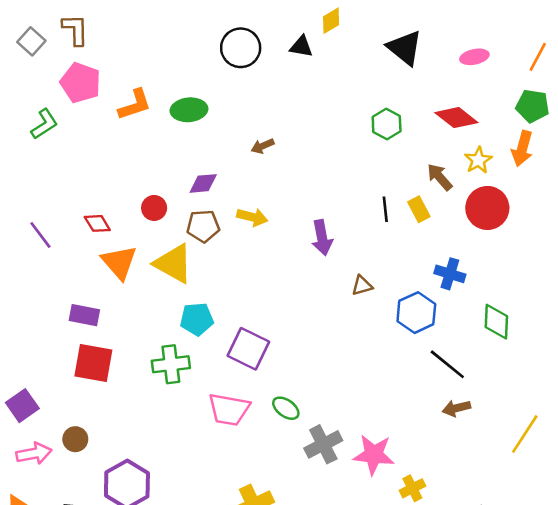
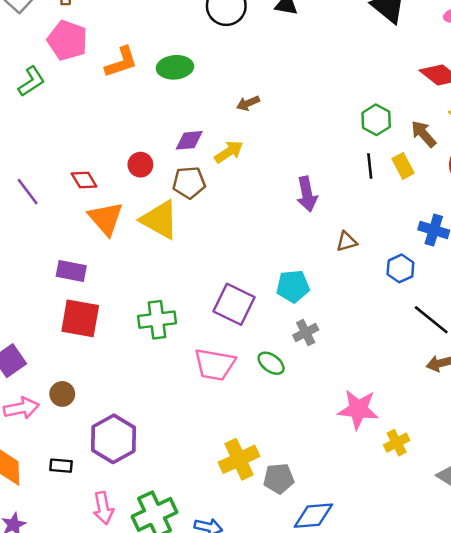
green hexagon: (387, 124) -> (376, 120), moved
yellow arrow: (252, 217) -> (229, 152), moved, turned -48
blue hexagon: (416, 313) -> (400, 268), size x0.7
cyan pentagon: (197, 319) -> (293, 286), moved
gray cross: (323, 444) -> (306, 332), moved, size x0.7

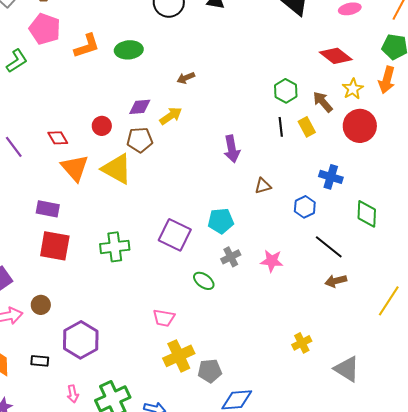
pink trapezoid: (215, 365) -> (164, 318), moved, size x0.7
pink star: (358, 409) -> (272, 261), moved, size x0.7
pink arrow: (103, 508) -> (73, 394), size x0.7

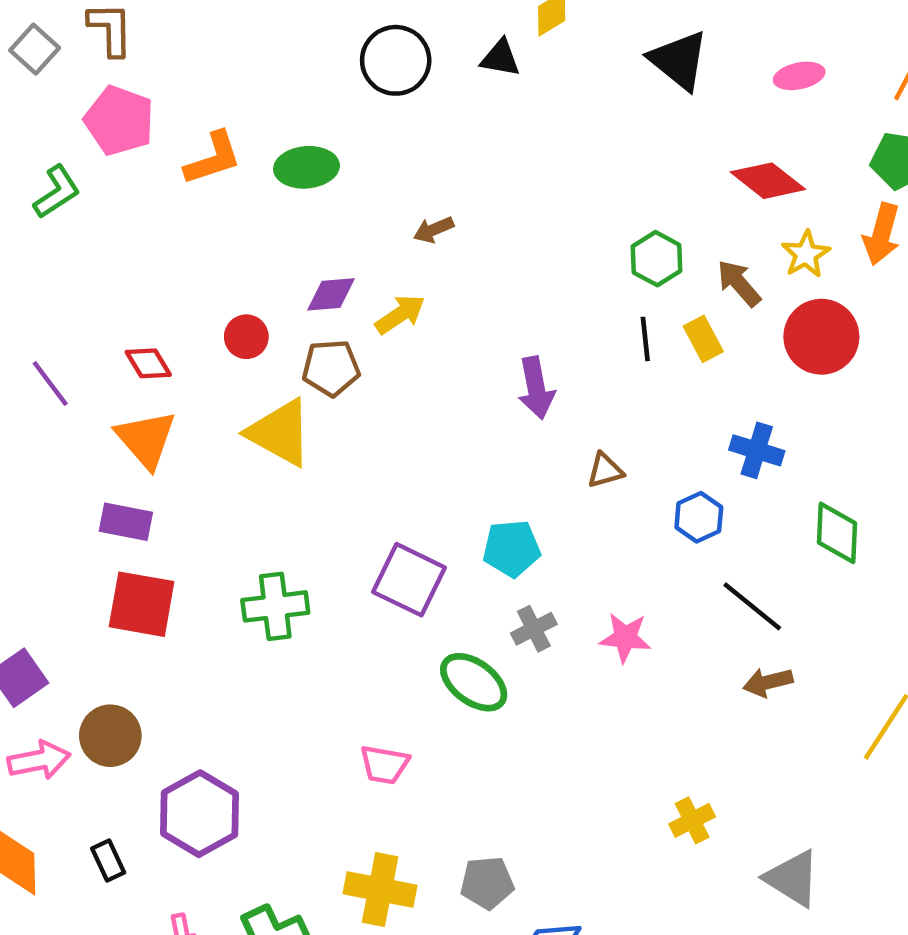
orange triangle: (75, 168) -> (146, 439), moved
green ellipse: (204, 281) -> (474, 682), size x1.4
brown circle: (41, 305) -> (110, 736), size x1.4
yellow cross: (179, 356) -> (380, 889), moved, turned 36
black rectangle: (40, 361) -> (108, 861), turned 60

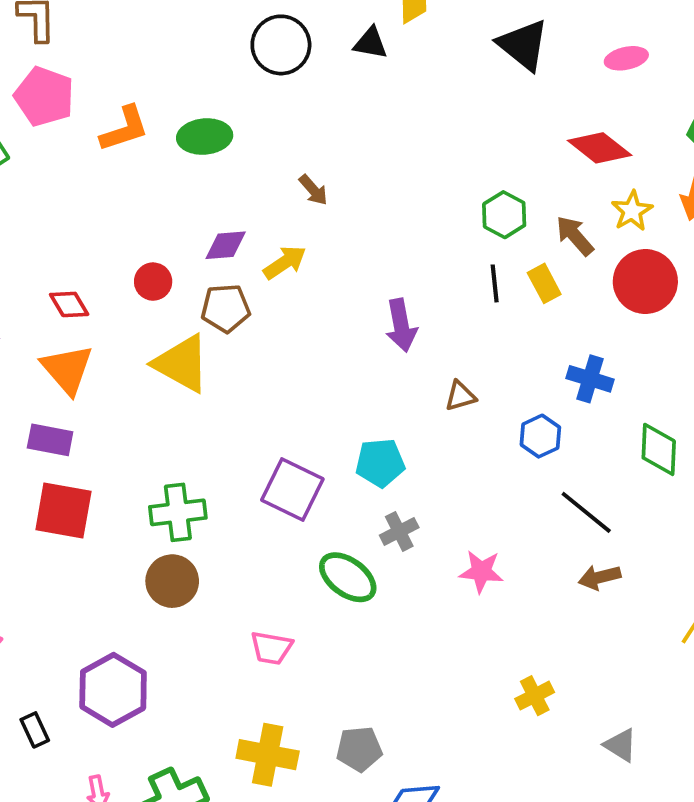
brown arrow: (434, 230) -> (313, 190), turned -108
pink star: (625, 638) -> (481, 572), moved
brown circle: (110, 736) -> (172, 581), moved
gray triangle: (792, 878) -> (621, 745), size x0.7

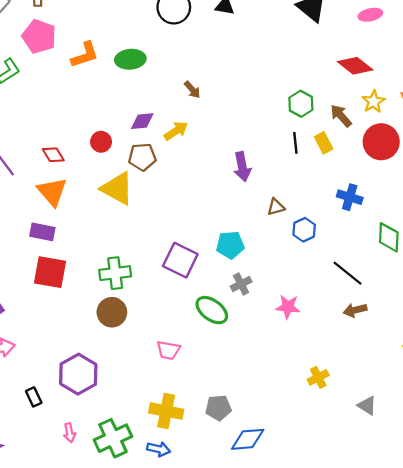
blue hexagon: (540, 436) -> (304, 230), moved

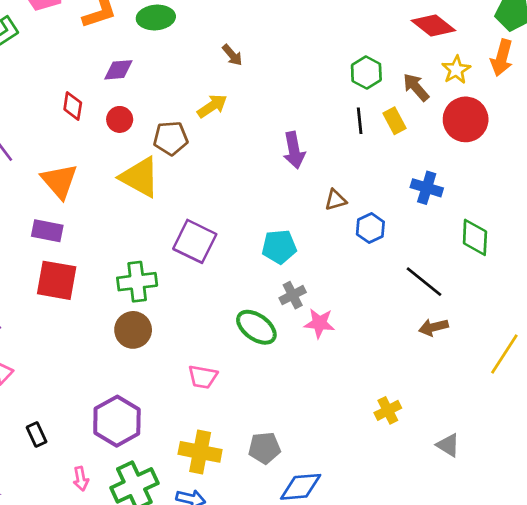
purple diamond: (142, 121) -> (118, 70), moved
red diamond: (53, 155) -> (73, 106), moved, turned 40
purple square: (180, 260) -> (195, 241), moved
pink star: (288, 307) -> (319, 323), moved
purple hexagon: (78, 374) -> (117, 421), moved

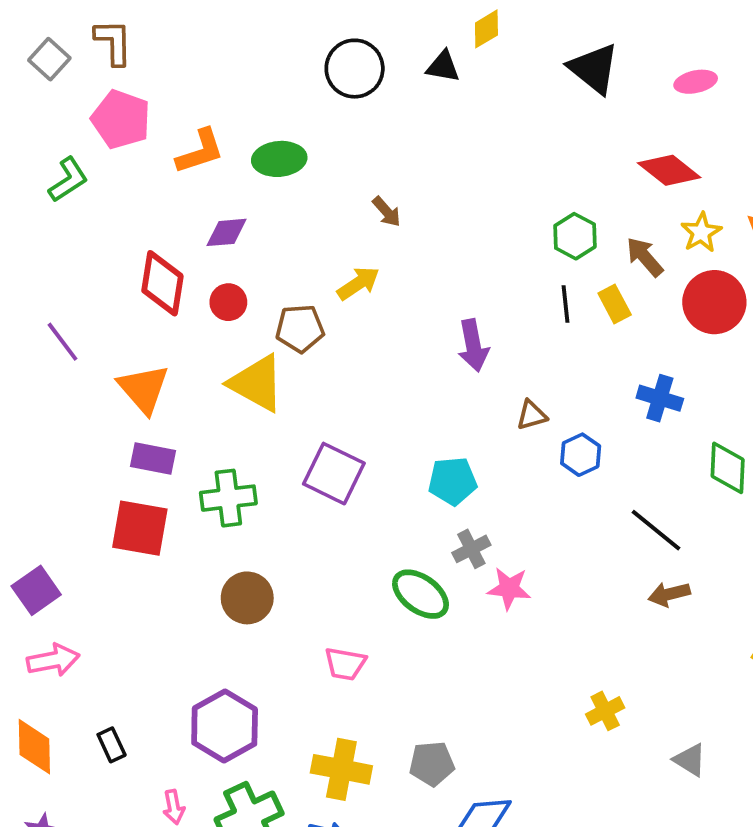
red diamond: (73, 106) -> (162, 283), size x1.6
purple rectangle: (47, 231) -> (153, 458), moved
green cross: (137, 282) -> (228, 498), moved

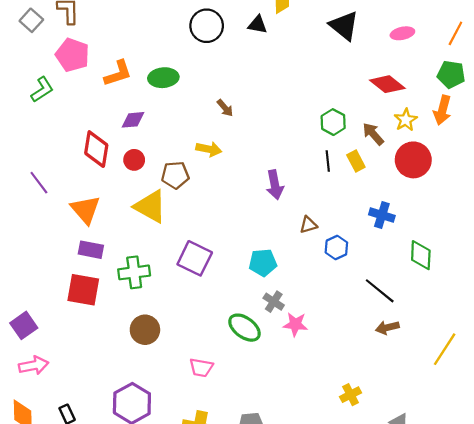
yellow arrow: (358, 283) -> (209, 149), turned 45
gray cross: (471, 549) -> (274, 302), turned -30

